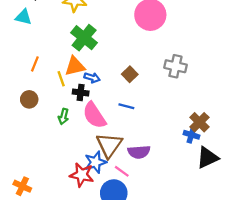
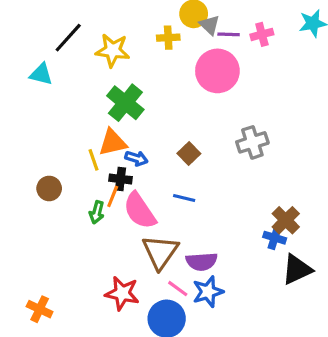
orange line: (35, 64) -> (113, 196), moved
gray cross: (175, 66) -> (252, 142), turned -30
blue star: (95, 162) -> (208, 292), moved

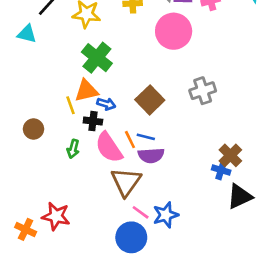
brown square: (189, 154) -> (150, 100), size x1.5
orange line: (113, 196) -> (130, 140), moved, turned -48
purple semicircle: (202, 262) -> (151, 155), moved
red star: (122, 293) -> (56, 216), moved

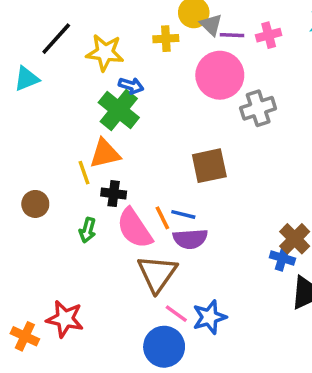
cyan triangle: (27, 34) -> (27, 79), turned -36
gray cross: (203, 91) -> (258, 108), moved
brown square: (150, 100) -> (209, 166), moved, turned 32
blue arrow: (106, 104) -> (131, 86), moved

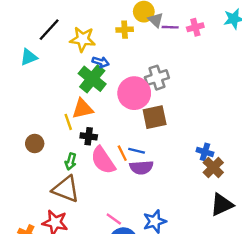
pink circle: (220, 75) -> (134, 93), moved
gray cross: (258, 108) -> (157, 78), moved
blue cross: (282, 258) -> (205, 152), moved
brown triangle: (157, 274) -> (66, 189), moved, turned -44
pink line: (176, 314) -> (114, 219), moved

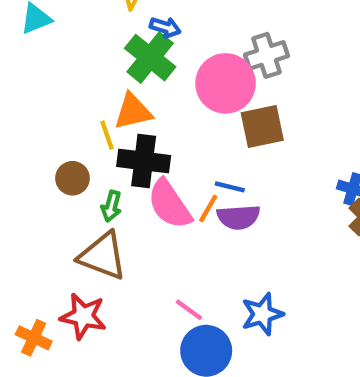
black cross: (89, 136) -> (144, 161), size x1.6
brown circle: (35, 144) -> (72, 178), moved
orange line: (122, 153) -> (208, 208), moved, turned 56

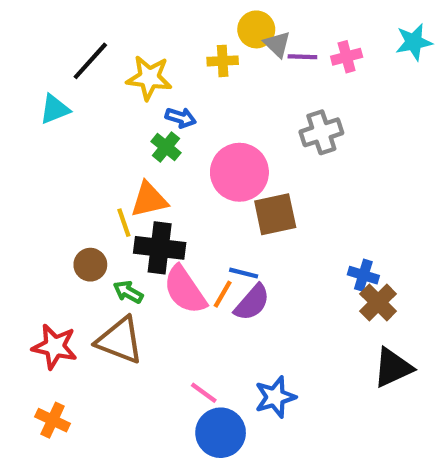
gray cross: (267, 55) -> (321, 132), moved
green cross: (150, 58) -> (166, 147), size x0.6
green arrow: (111, 206) -> (128, 292), turned 104
purple semicircle: (238, 217) -> (252, 302), turned -45
red star: (83, 316) -> (55, 347), moved

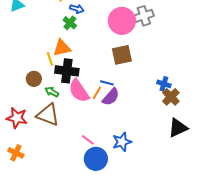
pink circle: (239, 172) -> (122, 21), moved

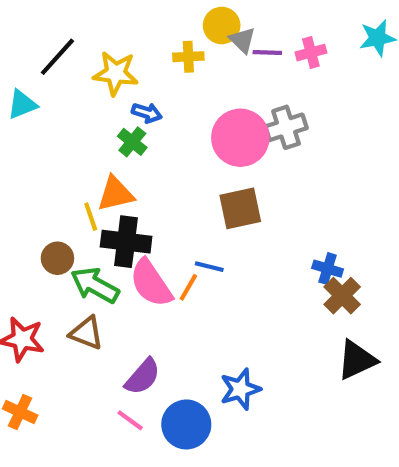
green arrow: (52, 92) -> (95, 285), size x1.6
purple semicircle: (111, 97) -> (143, 377), moved
brown triangle: (48, 115) -> (87, 333), size x0.7
pink line: (88, 140) -> (130, 420), moved

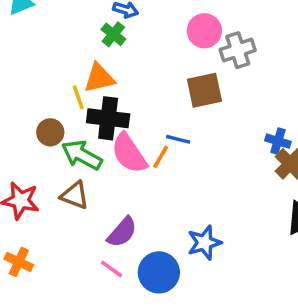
gray cross: (286, 127) -> (238, 50), moved
pink circle: (240, 138) -> (204, 31), size x0.7

